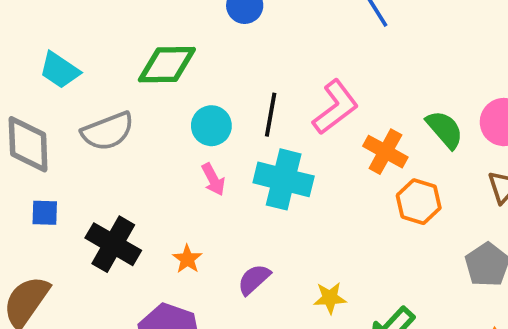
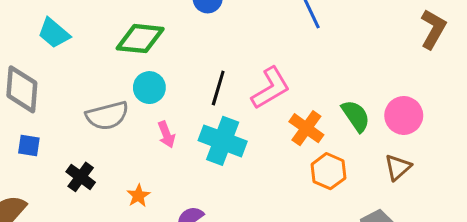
cyan circle: (211, 126) -> (149, 88), moved
gray semicircle: (108, 131) -> (107, 116), moved
black cross: (113, 244) -> (81, 177), size x0.7

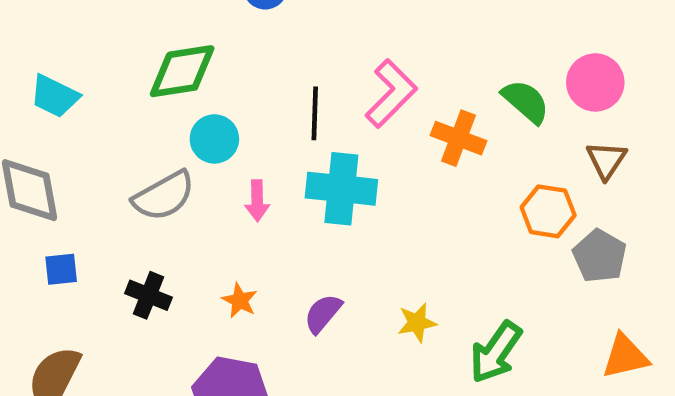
pink arrow: (166, 134) -> (257, 201), turned 35
orange hexagon: (328, 171) -> (548, 211), moved

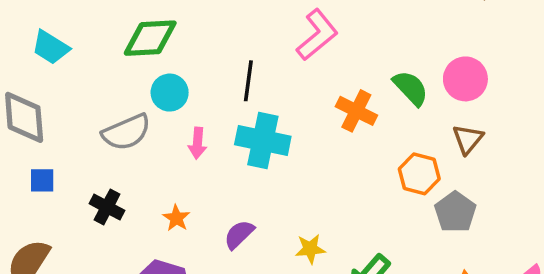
pink L-shape: (391, 93) -> (317, 35), moved

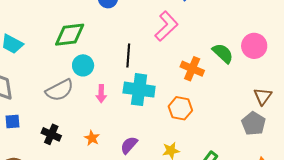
brown triangle: (468, 139) -> (263, 96), moved
orange hexagon: (419, 174) -> (180, 108), moved

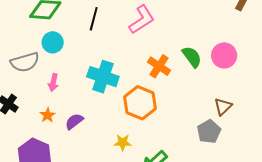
black line: (128, 55) -> (94, 19), moved
pink arrow: (101, 94) -> (53, 83), moved
orange hexagon: (180, 108) -> (140, 103), size x1.4
purple semicircle: (129, 145) -> (74, 121), moved

